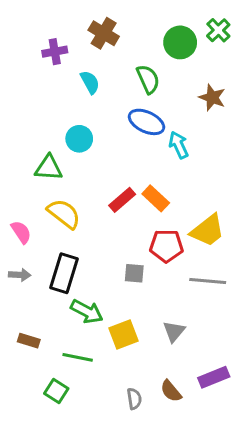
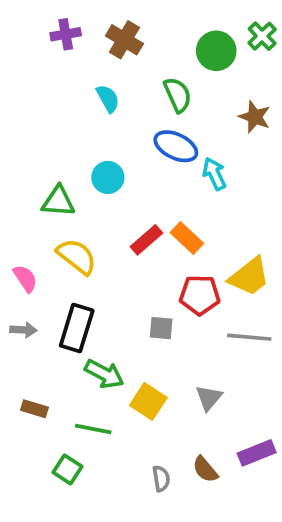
purple cross: (55, 52) -> (66, 34), moved
cyan circle: (79, 139) -> (108, 177), moved
yellow square: (124, 334) -> (148, 401), turned -36

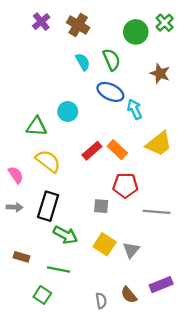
purple cross: (66, 34) -> (41, 22), turned -30
cyan semicircle: (108, 99) -> (83, 62), moved
yellow trapezoid: (249, 277) -> (159, 144), moved
yellow square: (148, 401) -> (105, 244), moved

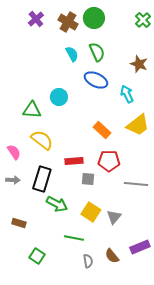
green circle: (136, 32) -> (94, 18), moved
cyan arrow: (135, 109) -> (127, 94), moved
red rectangle: (92, 151) -> (74, 161), moved, turned 36
green line: (58, 270) -> (74, 238), moved

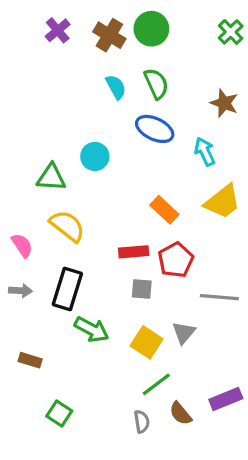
red rectangle: (74, 161) -> (134, 252), moved
red pentagon: (109, 161) -> (176, 260), turned -30
gray triangle: (114, 217) -> (184, 333), moved
green line: (74, 238) -> (156, 384), moved, turned -48

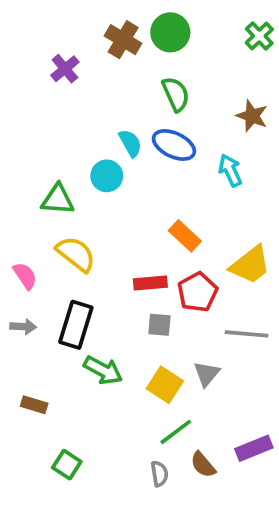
purple cross: (58, 30) -> (65, 69), moved
cyan semicircle: (116, 87) -> (130, 143), moved
yellow trapezoid: (223, 202) -> (250, 265), moved

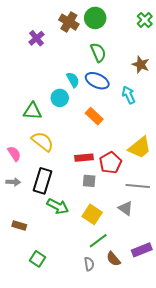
orange rectangle: (185, 236) -> (94, 116), moved
gray triangle: (207, 374) -> (126, 208), moved, turned -35

